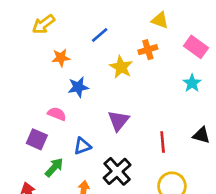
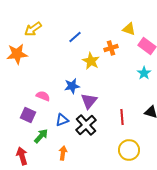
yellow triangle: (160, 20) -> (129, 29), moved
orange star: (61, 58) -> (17, 54), moved, size x1.5
blue star: (78, 87) -> (72, 86), moved
black cross: (117, 171) -> (86, 125), moved

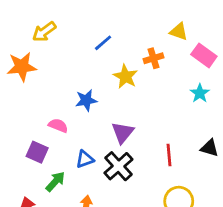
blue star: (72, 86) -> (86, 100), moved

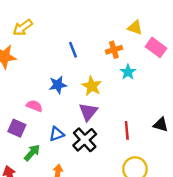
blue line: (103, 43) -> (73, 50), moved, turned -70
yellow star: (125, 76) -> (92, 86), moved
cyan star: (200, 93) -> (128, 72), moved

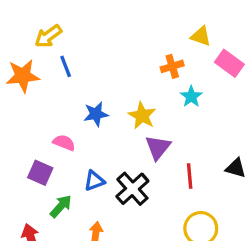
blue line: (73, 50) -> (66, 66), moved
purple triangle: (88, 112) -> (158, 147), moved

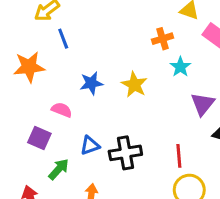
orange star: (23, 76) -> (29, 67), moved
purple triangle: (158, 147) -> (203, 104), moved
red line: (190, 176) -> (179, 156), moved
black cross: (132, 189) -> (125, 153), turned 32

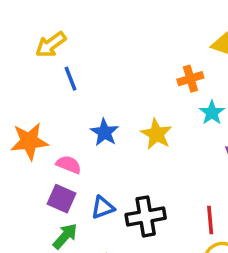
orange star: (29, 67) -> (29, 141), moved
blue star: (91, 83) -> (104, 132), turned -30
purple square: (39, 138) -> (62, 199), moved

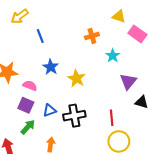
blue line: (70, 79) -> (40, 36), moved
orange cross: (190, 79) -> (92, 36), moved
yellow star: (156, 134) -> (76, 78), moved

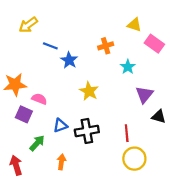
blue line: (40, 36) -> (50, 46), turned -48
blue star: (51, 67) -> (69, 60), moved
purple square: (26, 105) -> (24, 114), moved

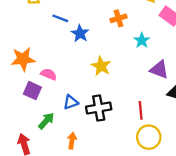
purple triangle: (144, 94) -> (159, 70), turned -48

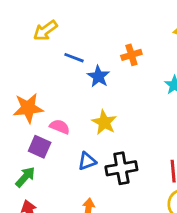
orange cross: (118, 18) -> (131, 55), moved
yellow star: (101, 66) -> (104, 122), moved
green arrow: (46, 121) -> (25, 177), moved

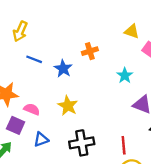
yellow arrow: (45, 30) -> (20, 31), turned -30
blue line: (74, 58) -> (34, 59), moved
blue triangle: (87, 161) -> (41, 139), moved

